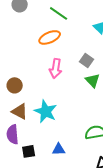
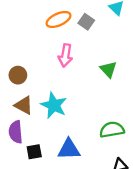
gray square: (87, 60) -> (86, 22), moved
blue triangle: (59, 149) -> (69, 149), size x1.5

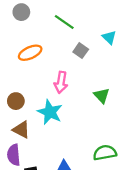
orange ellipse: (59, 19) -> (30, 53), moved
cyan star: (54, 105) -> (50, 112), moved

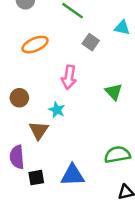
cyan triangle: (109, 37) -> (122, 28), turned -32
cyan star: (50, 112) -> (57, 110), size x0.6
brown triangle: (21, 130) -> (39, 130), moved, turned 36

